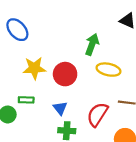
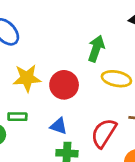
blue triangle: (60, 108) -> (59, 126), turned -32

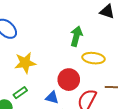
red circle: (64, 85) -> (69, 80), moved
green rectangle: (17, 117) -> (20, 93), turned -32

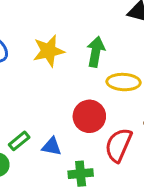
yellow star: (25, 63) -> (49, 51), moved
blue triangle: (52, 98) -> (52, 146), moved

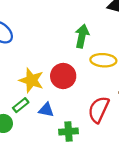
yellow star: (49, 51) -> (31, 80), moved, turned 30
red circle: (89, 116) -> (63, 76), moved

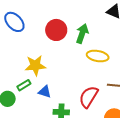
red circle: (63, 76) -> (56, 30), moved
yellow star: (31, 80) -> (35, 65), turned -30

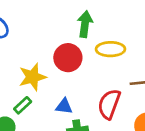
red circle: (56, 30) -> (68, 58), moved
blue triangle: (45, 92) -> (64, 106), moved

